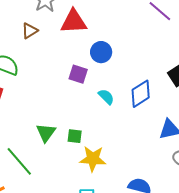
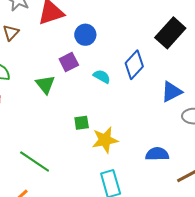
purple square: (78, 74) -> (69, 62), turned -30
green triangle: (46, 133) -> (45, 84), moved

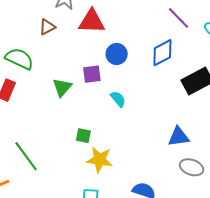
blue diamond: (134, 65) -> (162, 53), moved

